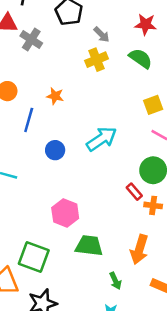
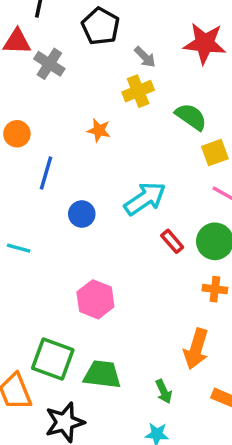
red star: (146, 24) -> (205, 43), size x1.4
green semicircle: (141, 58) -> (191, 117), moved
orange star: (55, 96) -> (99, 130), moved
red rectangle: (134, 192) -> (172, 241), moved
green trapezoid: (89, 246) -> (102, 374), moved

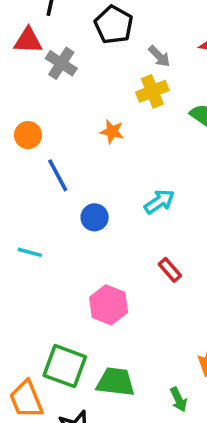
blue line: (46, 173) -> (58, 175), turned -44
cyan arrow: (145, 199) -> (159, 202), size x0.7
red rectangle: (172, 241) -> (170, 270), moved

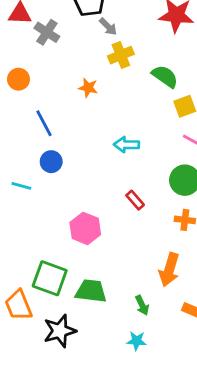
gray arrow: (159, 56) -> (108, 27), moved
orange circle: (28, 135) -> (18, 79), moved
cyan arrow: (159, 202) -> (127, 145), turned -145
blue circle: (95, 217) -> (51, 162), moved

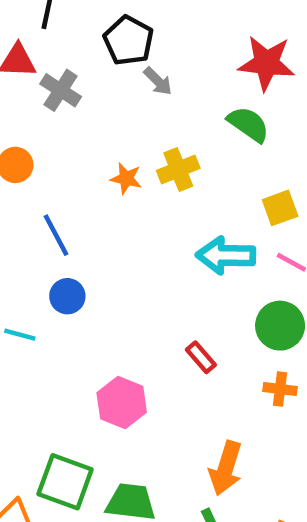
yellow cross: (121, 55) -> (178, 169), moved
green semicircle: (165, 76) -> (248, 124), moved
cyan arrow: (127, 145) -> (226, 255), moved, size x1.4
orange arrow: (169, 270) -> (226, 468), moved

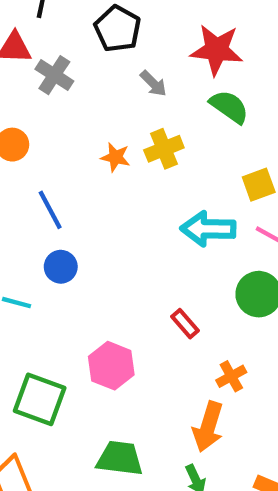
red star: (266, 63) -> (217, 50), moved
gray arrow: (158, 81) -> (153, 83), moved
orange cross: (280, 389) -> (231, 376), moved, turned -36
green square: (65, 482) -> (40, 399), moved

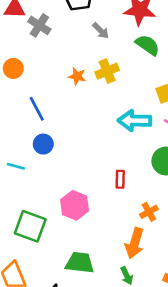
red rectangle: (185, 324) -> (120, 179), turned 42

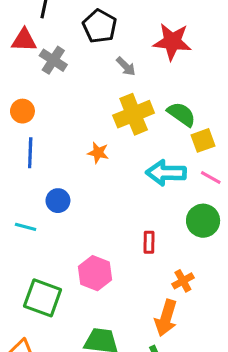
green semicircle: (148, 45) -> (181, 114), moved
yellow cross: (107, 71) -> (134, 114), size x1.4
orange star: (77, 76) -> (98, 153), moved
blue line: (37, 109) -> (30, 153), moved, turned 30

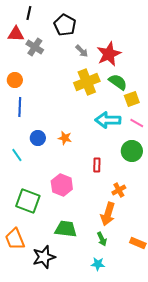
red star: (172, 42) -> (109, 54), moved, turned -30
orange star: (98, 153) -> (65, 138), moved
cyan line: (26, 227) -> (17, 155), turned 40

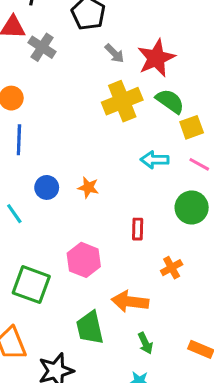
cyan arrow: (108, 120) -> (155, 160), size x0.7
orange arrow: (108, 214) -> (130, 302), moved, turned 80
green trapezoid: (66, 229) -> (90, 328), turned -110

